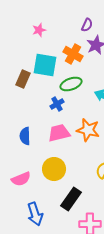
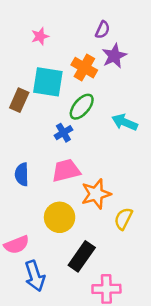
green ellipse: (71, 84) -> (82, 107), turned -30
orange star: (88, 130) -> (96, 194), moved, turned -30
pink semicircle: (21, 179) -> (17, 245), moved

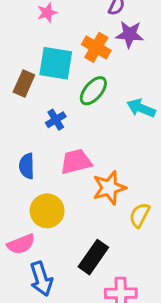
purple star: (114, 56) -> (130, 34), turned 30
blue cross: (63, 133) -> (56, 120), moved
yellow circle: (60, 217) -> (47, 211), moved

